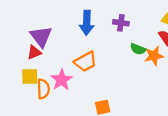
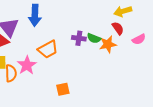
blue arrow: (87, 23) -> (35, 15), moved
purple cross: (121, 23) -> (79, 38), moved

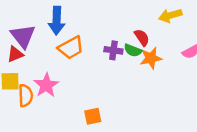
red semicircle: (118, 28) -> (142, 37), moved
orange trapezoid: (48, 49) -> (71, 48), moved

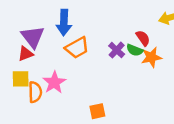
purple cross: (113, 50) -> (117, 50), turned 35

